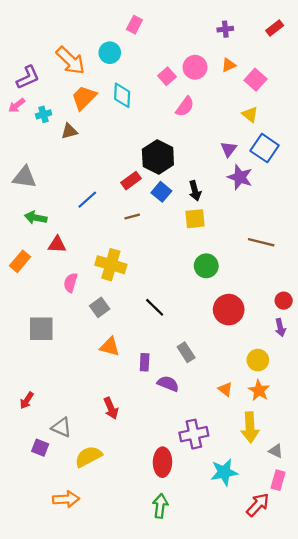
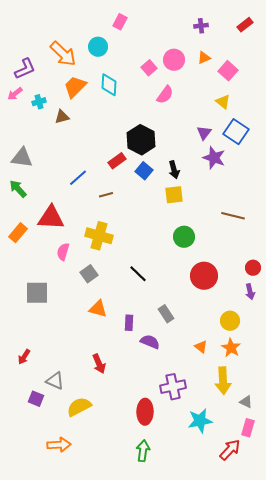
brown line: (132, 216) -> (106, 195), moved
green arrow: (36, 218) -> (18, 189), moved, turned 36
red triangle: (57, 245) -> (51, 218), size x1.6

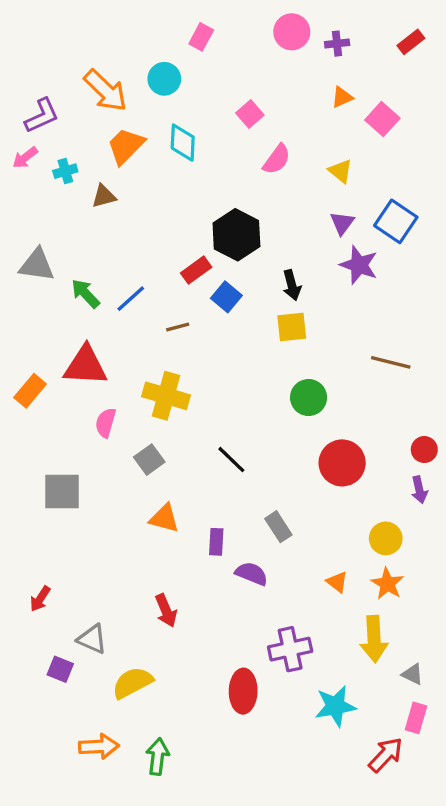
pink circle: (174, 60) -> (292, 32), moved
yellow triangle: (223, 102) -> (340, 171), moved
blue square: (144, 171) -> (226, 297), moved
green arrow: (18, 189) -> (85, 294), moved
green arrow: (143, 451) -> (158, 756), moved

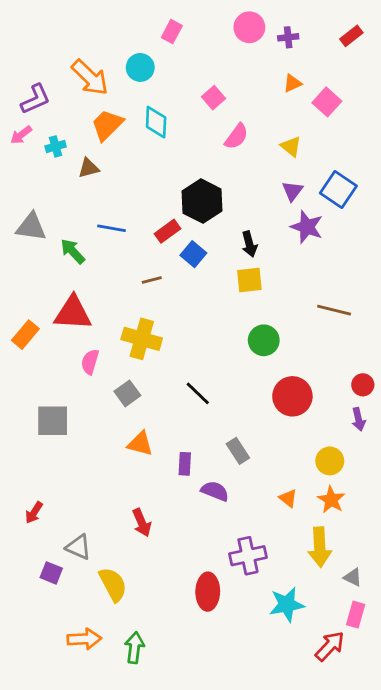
blue line: (131, 299) -> (112, 228), moved, turned 52
yellow semicircle: (132, 683) -> (113, 584), turned 90

